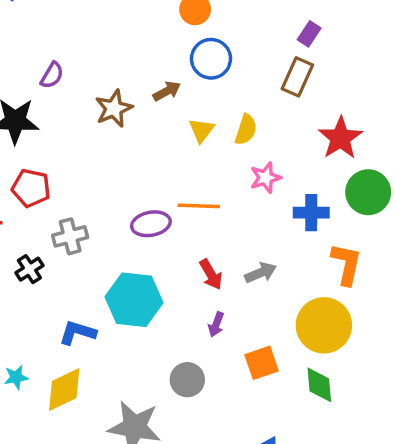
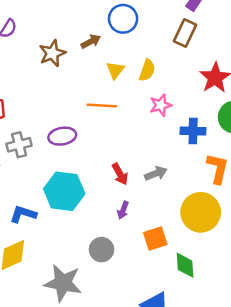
orange line: (199, 206) -> (102, 105), moved
purple ellipse: (151, 224) -> (62, 136), moved
green diamond: (319, 385) -> (185, 265), moved

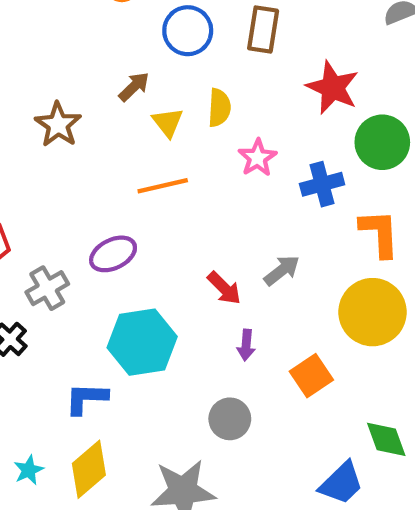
blue circle: (123, 19) -> (188, 31), moved
brown arrow: (91, 42) -> (134, 87), moved
green diamond: (185, 265) -> (386, 439), moved

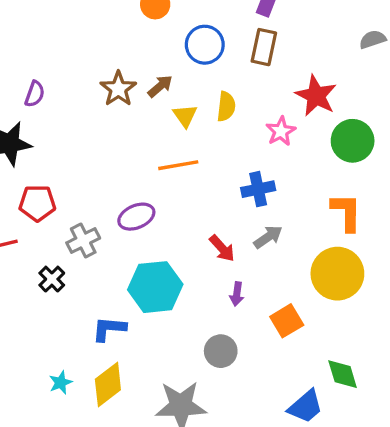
brown star: (58, 125) -> (118, 89), moved
pink star: (257, 158) -> (281, 131), moved
blue cross: (322, 184) -> (258, 189), moved

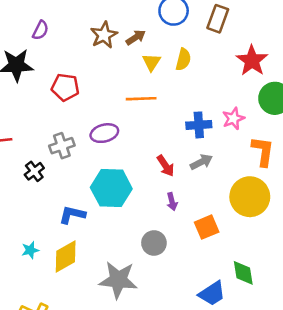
pink star: (281, 131) -> (233, 118), moved
red pentagon: (37, 203) -> (65, 87), moved
purple arrow: (237, 294) -> (172, 202), turned -30

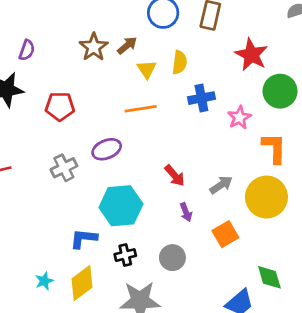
blue cross: (199, 125) -> (201, 98), moved
gray arrow: (201, 162) -> (221, 185), moved
black cross: (34, 171) -> (125, 255), moved, turned 30

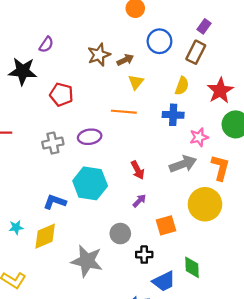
yellow semicircle: (180, 62) -> (182, 86), moved
gray arrow: (221, 185) -> (183, 164), moved, size x1.4
purple arrow: (186, 212) -> (139, 201), turned -128
black cross: (125, 255) -> (144, 255), moved

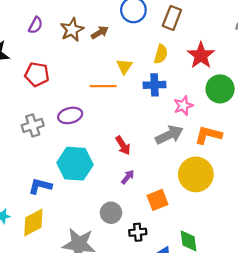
purple semicircle: (46, 45) -> (35, 25), moved
yellow triangle: (136, 82) -> (124, 66), moved
orange L-shape: (220, 168) -> (208, 135), turned -85

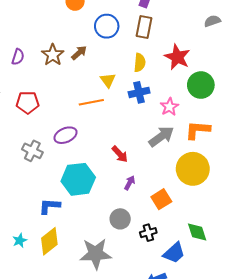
gray cross: (33, 125) -> (32, 151), turned -36

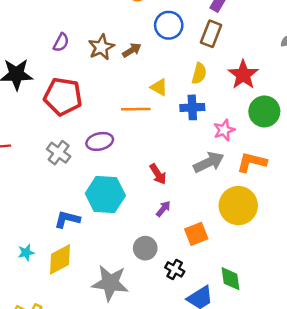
yellow triangle: (108, 80) -> (159, 87), turned -35
red pentagon: (28, 102) -> (63, 97), size x1.4
black cross: (148, 233) -> (175, 269), turned 35

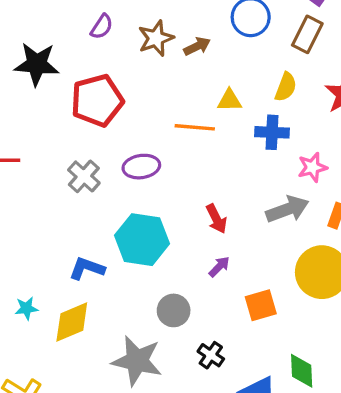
yellow triangle: (159, 87) -> (229, 100), turned -36
red pentagon: (63, 97) -> (97, 100), turned -30
gray circle: (145, 248) -> (174, 310), moved
black cross: (175, 269) -> (211, 355), moved

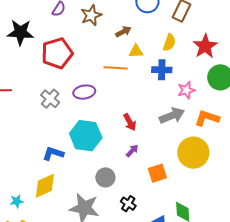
brown arrow: (197, 46) -> (123, 32), moved
cyan star: (26, 308) -> (17, 201), moved

